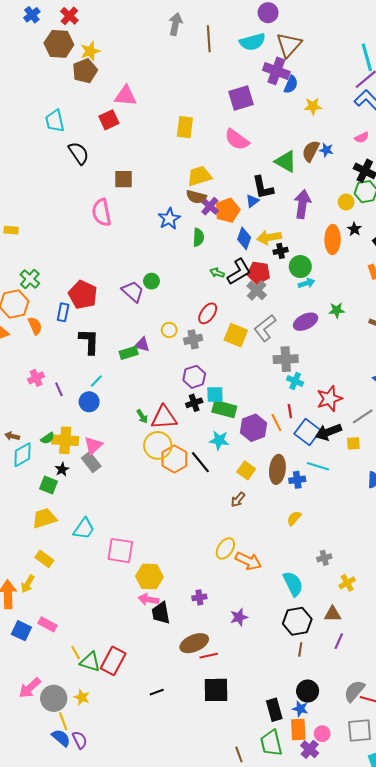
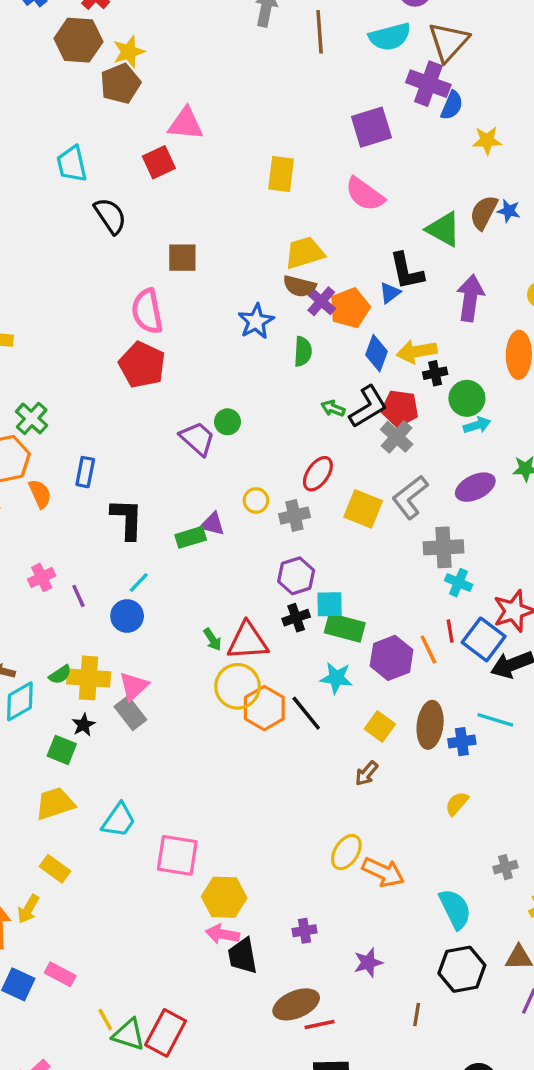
red pentagon: (83, 295) -> (142, 365), moved
blue square: (308, 432) -> (484, 639), moved
brown line: (300, 649) -> (417, 1014), moved

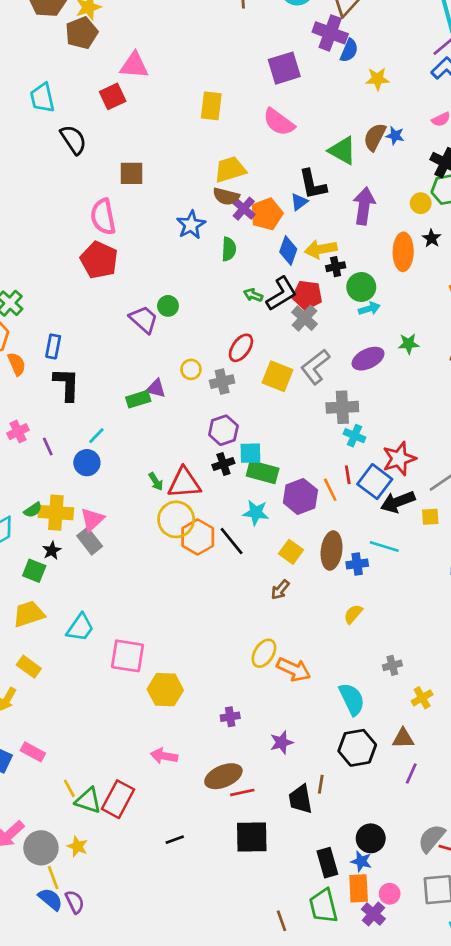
black L-shape: (127, 519) -> (67, 384), moved
pink arrow: (222, 934) -> (164, 756), moved
black trapezoid: (243, 956) -> (300, 799), moved

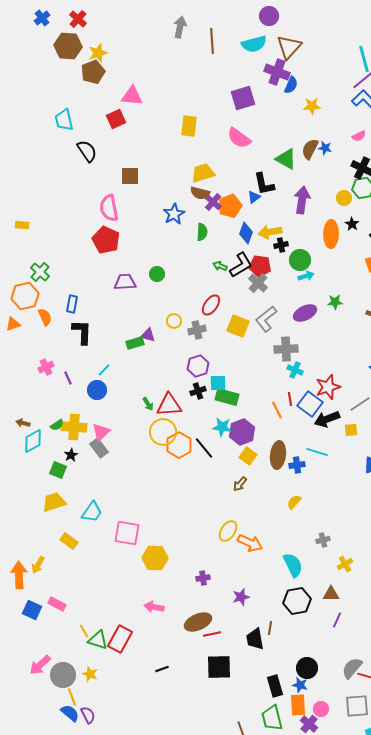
purple trapezoid: (144, 319) -> (125, 282), moved, turned -45
purple hexagon: (300, 496) -> (242, 432), moved
yellow rectangle: (29, 667) -> (69, 541), moved

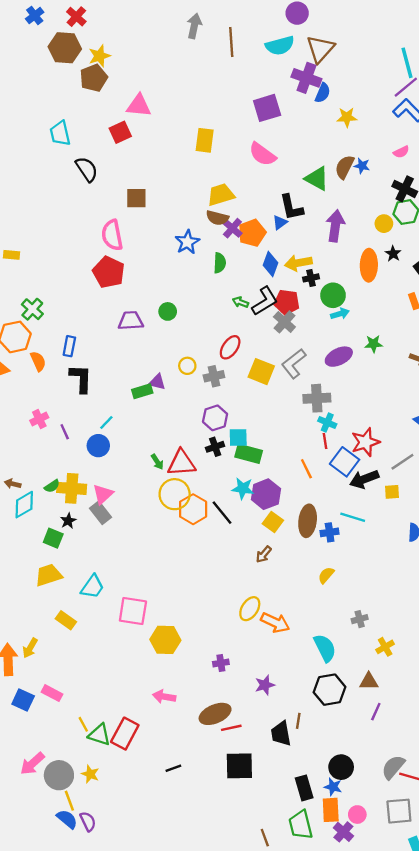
red line: (290, 399) -> (325, 441), moved

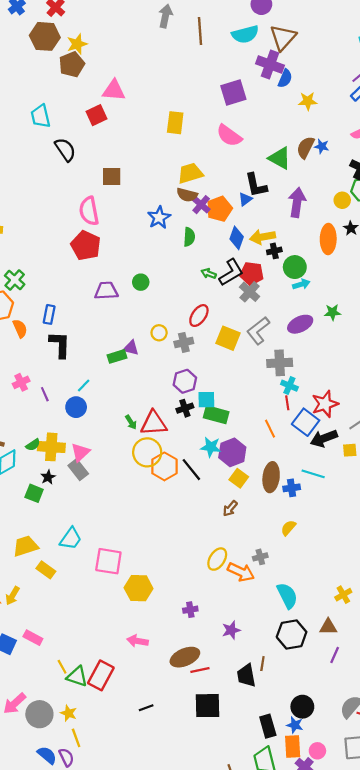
yellow trapezoid: (49, 575) -> (25, 546), moved
gray cross: (360, 619) -> (260, 557), moved
yellow line: (69, 801) -> (76, 738), moved

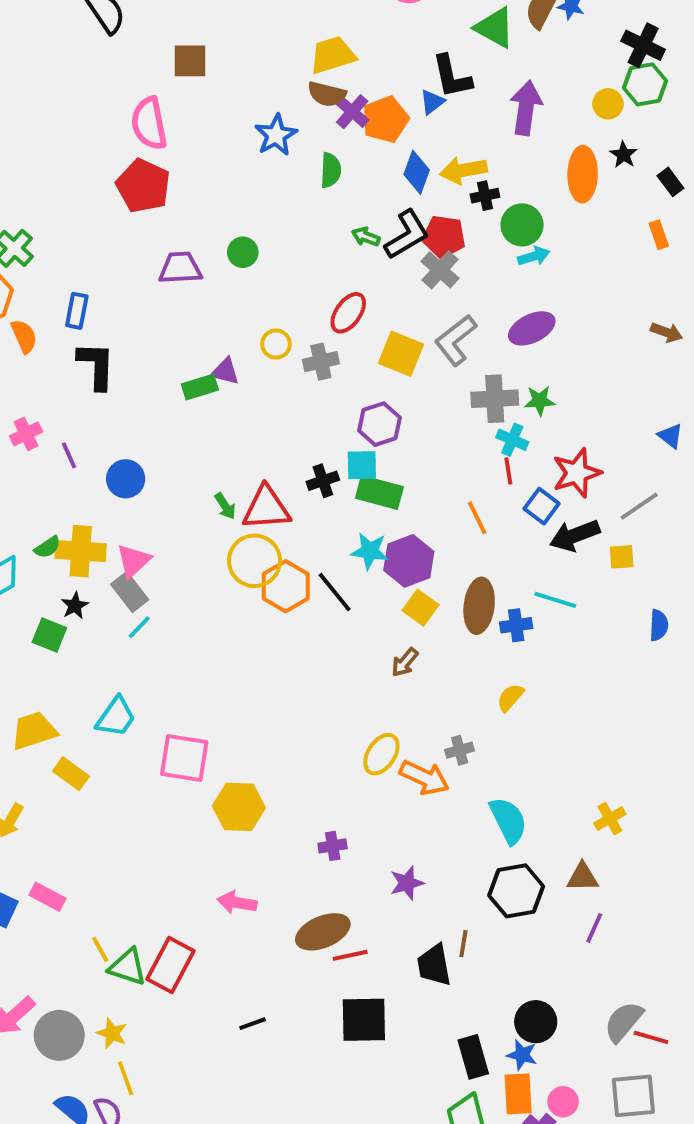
green star: (333, 312) -> (540, 401), moved
purple hexagon: (185, 381) -> (379, 424), moved
cyan line: (84, 386) -> (139, 627), moved
blue square: (306, 422) -> (542, 506), size x0.7

